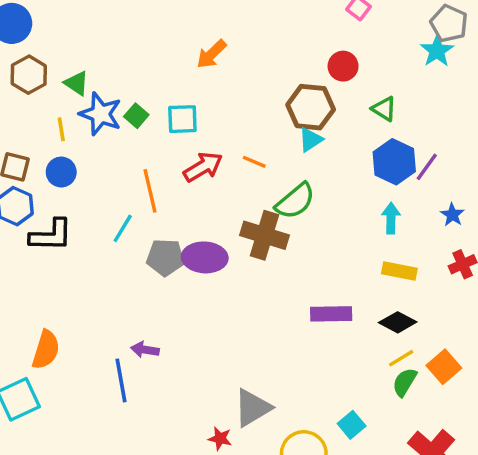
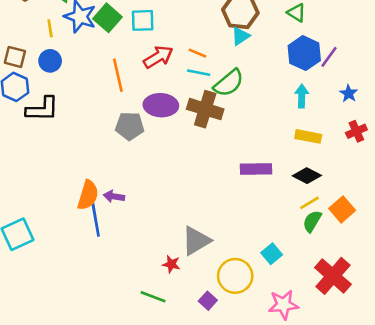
green square: (136, 116) -> (107, 18), size x1.5
cyan line: (123, 228) -> (199, 73), moved, turned 70
purple ellipse: (205, 257) -> (161, 105), moved
orange semicircle: (46, 350) -> (88, 195), moved

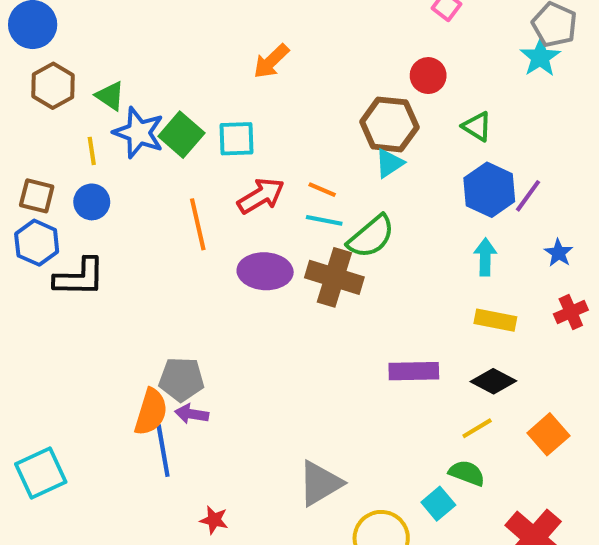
gray pentagon: (130, 126) -> (181, 379), moved
yellow line: (309, 203) -> (477, 428), moved
green semicircle: (312, 221) -> (467, 473), moved, turned 80
red star: (171, 264) -> (214, 520), moved

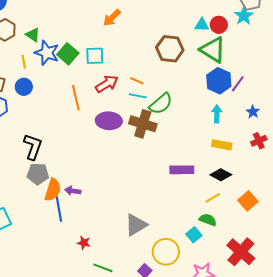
red circle: (428, 76) -> (219, 25), moved
green triangle: (477, 126) -> (213, 50), size x1.8
cyan triangle: (389, 163) -> (202, 25), moved, turned 35
black L-shape: (80, 277) -> (33, 147), moved, turned -72
gray pentagon: (181, 379) -> (38, 174), moved

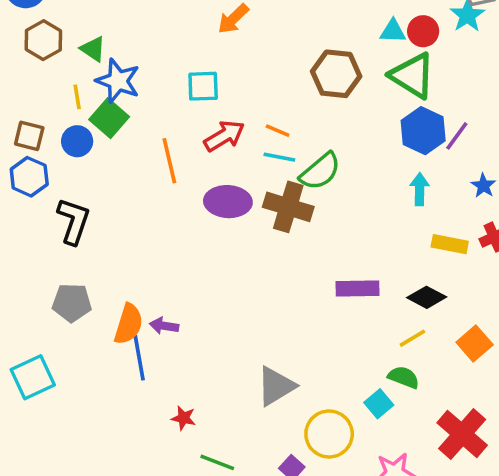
green square: (68, 54) -> (109, 118), moved
yellow rectangle: (222, 145) -> (450, 244), moved
black L-shape: (33, 147) -> (74, 221), moved
gray pentagon: (38, 174) -> (72, 303), moved

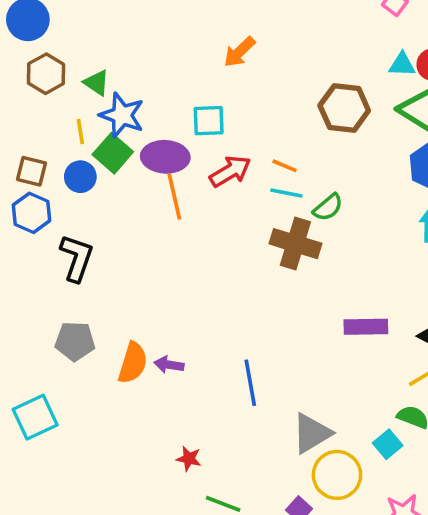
green semicircle: (320, 171) -> (328, 207), size x0.7
purple ellipse: (228, 202) -> (165, 157), moved
blue line: (139, 358) -> (250, 383), moved
gray triangle: (276, 386) -> (312, 433), moved

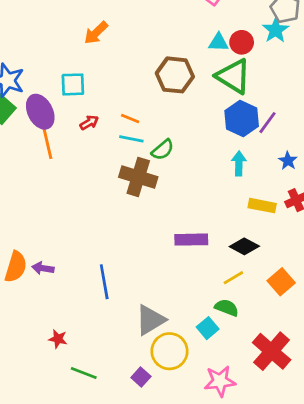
purple ellipse: (165, 157) -> (40, 112), turned 60
red arrow: (230, 171) -> (89, 123), size x0.6

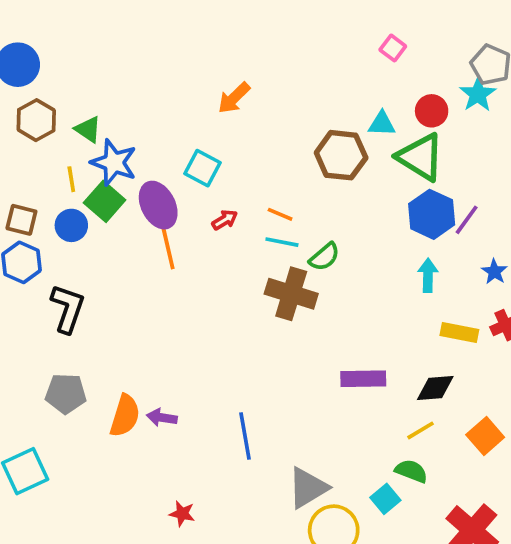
cyan triangle: (218, 42) -> (382, 124), moved
cyan square: (73, 84) -> (203, 168), turned 30
black diamond: (244, 246) -> (435, 388), turned -32

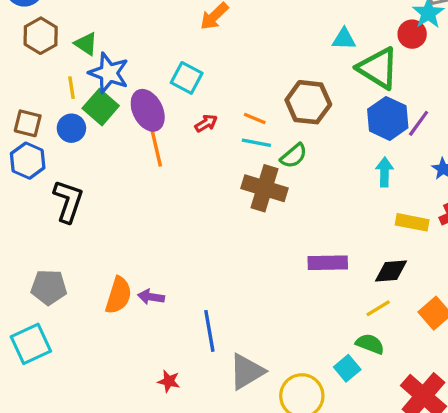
red circle: (432, 111) -> (412, 34), moved
brown hexagon: (341, 155) -> (308, 102), moved
gray pentagon: (66, 394) -> (49, 287), moved
blue line: (245, 436) -> (209, 331), moved
gray triangle: (308, 488) -> (247, 372), moved

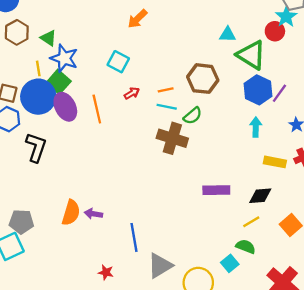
purple ellipse: (148, 110) -> (65, 107), moved
orange line: (255, 118) -> (166, 90), turned -35
blue circle: (71, 128) -> (38, 97), size x1.8
gray pentagon: (49, 287) -> (21, 222), moved

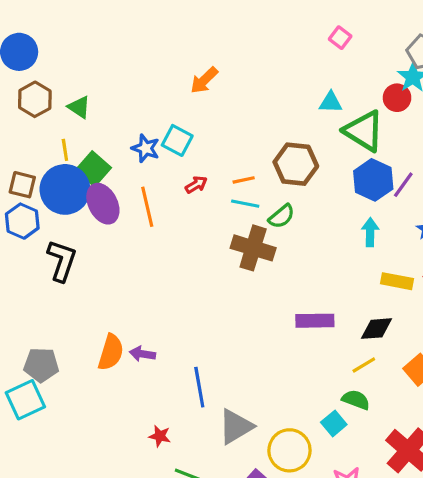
blue star: (64, 58) -> (146, 148), moved, size x0.7

